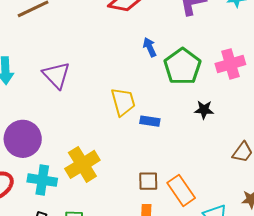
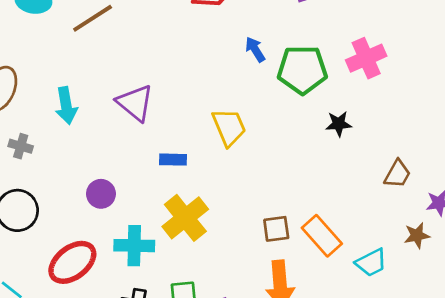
green pentagon: (182, 66) -> (302, 70), turned -30
blue rectangle: (150, 121) -> (173, 160), moved
purple circle: (23, 139) -> (101, 194), size x0.6

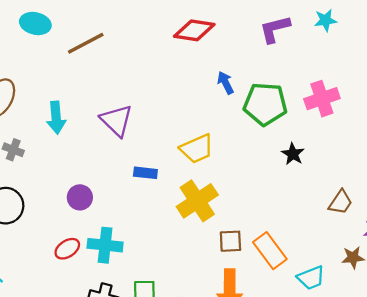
black star: (339, 124) -> (293, 154), turned 30
yellow trapezoid: (229, 127) -> (197, 149), turned 84
yellow cross: (185, 218) -> (197, 201), moved
red ellipse: (72, 262) -> (67, 249), moved, size x0.6

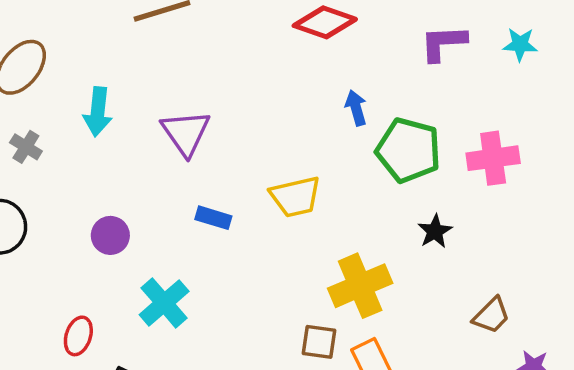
yellow cross: (197, 201) -> (360, 286), moved
cyan cross: (105, 245) -> (164, 303), moved, turned 32
red ellipse: (67, 249) -> (78, 336), moved, turned -50

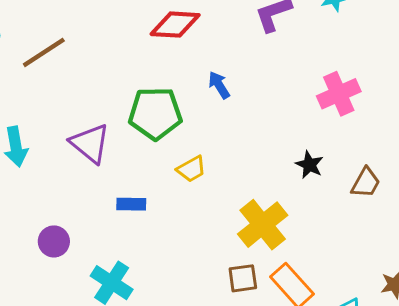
green pentagon: (408, 150) -> (155, 113), moved
yellow trapezoid: (295, 197) -> (191, 169), size x0.7
brown trapezoid: (491, 315) -> (366, 183), moved

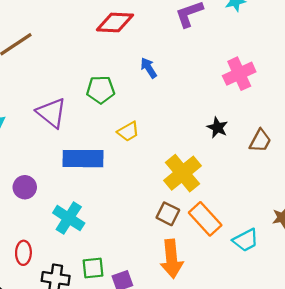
green pentagon: (155, 113) -> (101, 90), size x0.7
blue rectangle: (131, 204) -> (83, 159), size x1.8
brown square: (243, 278) -> (168, 214), turned 35

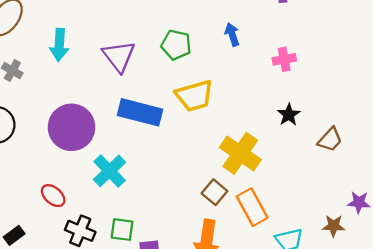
pink cross: (239, 74) -> (284, 59), moved, size x0.7
yellow trapezoid: (128, 132) -> (194, 96), size x1.6
yellow cross: (182, 173) -> (240, 153), turned -30
purple circle: (25, 187) -> (71, 127), size x1.8
red ellipse: (23, 253) -> (53, 196), turned -65

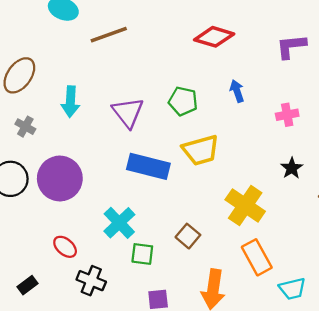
purple circle: (71, 127) -> (60, 178), moved
brown square: (214, 192) -> (188, 236), moved
green square: (122, 230) -> (142, 254), moved

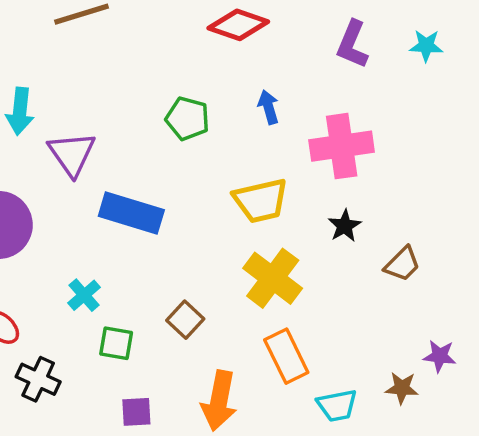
purple L-shape: (291, 46) -> (352, 44), turned -64
purple triangle: (128, 112) -> (72, 154), moved
pink cross: (287, 115) -> (342, 146), size x1.8
yellow trapezoid: (201, 150) -> (261, 201), moved
cyan cross: (119, 223) -> (84, 295), size x0.7

